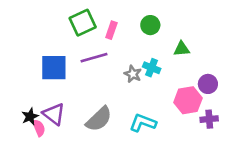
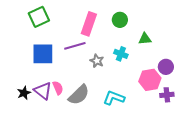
green square: (83, 23) -> (39, 17), moved
pink rectangle: (111, 30) -> (89, 24), size x1.6
gray star: (133, 74) -> (97, 61), moved
pink semicircle: (39, 128) -> (58, 88), moved

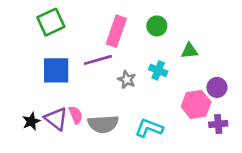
gray semicircle: (79, 95) -> (103, 124), turned 40

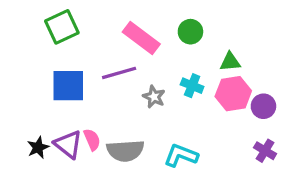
pink rectangle: (116, 31) -> (141, 38), turned -72
pink hexagon: (196, 104) -> (233, 94), moved
purple cross: (218, 124) -> (265, 151), turned 36

